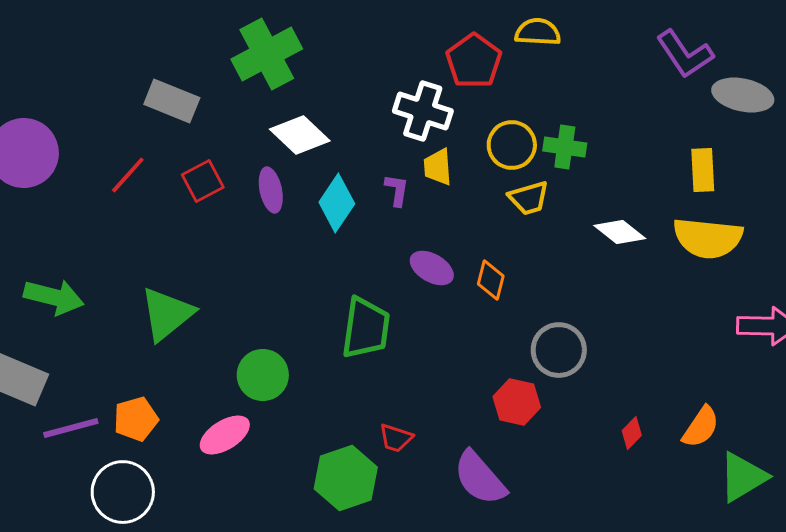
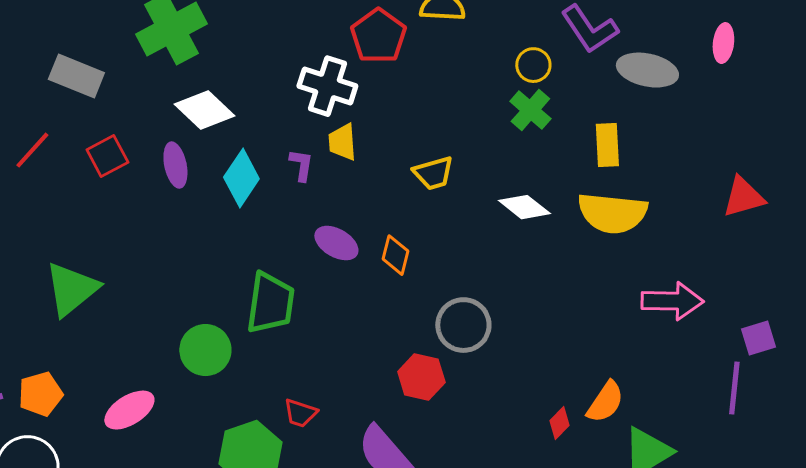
yellow circle: (512, 145) -> (533, 65), moved, size x0.7
green cross: (565, 147) -> (530, 110), moved, turned 33
green circle: (263, 375) -> (205, 350), moved
red diamond: (632, 433) -> (559, 423), moved

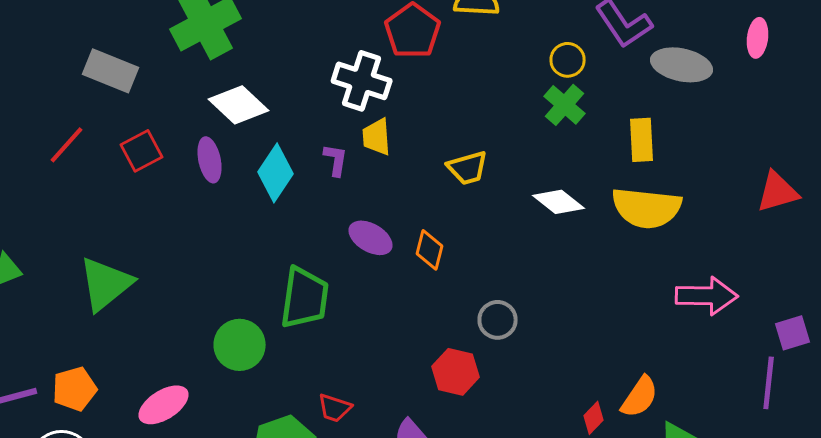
gray circle: (463, 325) -> (498, 320), size x0.7

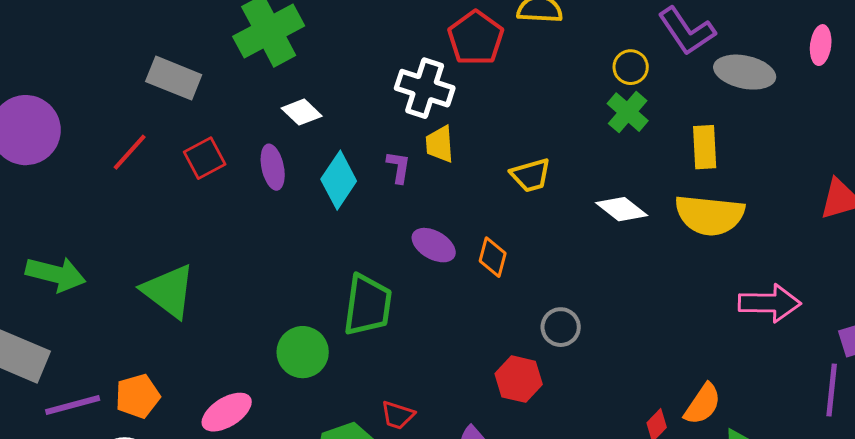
white diamond: (239, 105) -> (302, 112), size x0.7
green triangle: (106, 284) -> (169, 291), turned -44

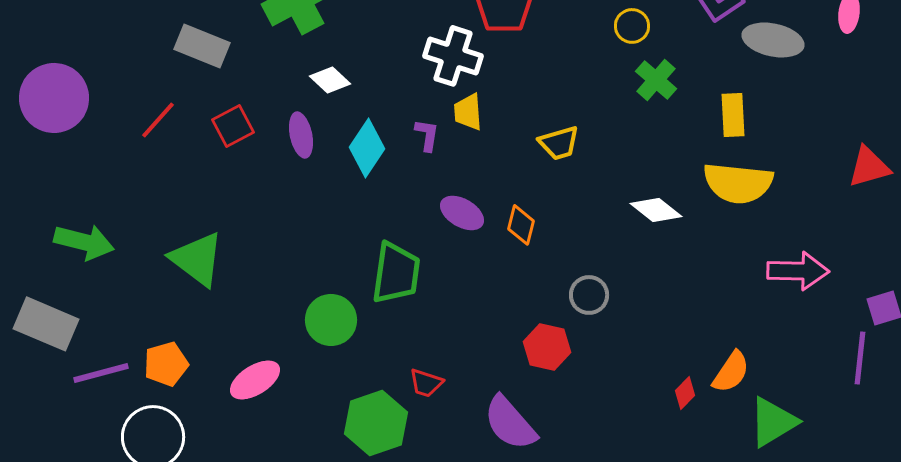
yellow circle: (631, 67) -> (632, 26), moved
white diamond: (622, 209) -> (656, 210), moved

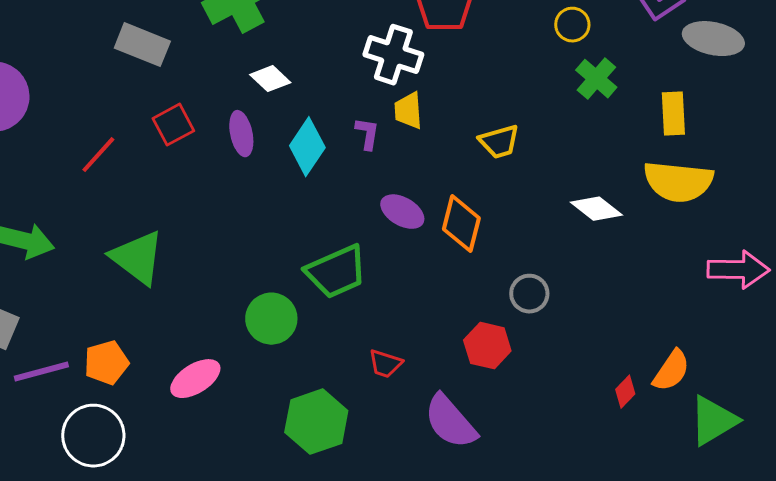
red line: (158, 120) -> (98, 155), moved
orange diamond: (521, 225) -> (461, 224), size x1.4
green trapezoid: (396, 273) -> (336, 272), turned 58
red trapezoid: (426, 383) -> (385, 364), moved

